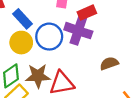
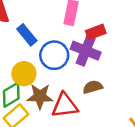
yellow circle: (21, 43) -> (24, 74), moved
brown semicircle: (109, 63) -> (93, 87), moved

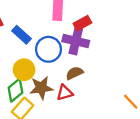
brown semicircle: (93, 87) -> (74, 73), moved
red triangle: (65, 105) -> (65, 93), size x0.7

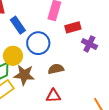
purple cross: (76, 41) -> (89, 44), moved, size x0.7
red triangle: (65, 93) -> (53, 96), moved

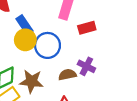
purple cross: (89, 44) -> (86, 66), moved
yellow circle: (13, 56) -> (25, 40), moved

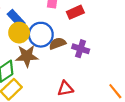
brown semicircle: (67, 75) -> (58, 43), moved
brown star: (31, 81) -> (27, 56), moved

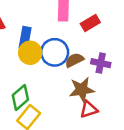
blue rectangle: (16, 19) -> (25, 38), turned 60
brown star: (27, 56) -> (82, 90), moved

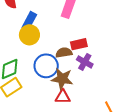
red rectangle: (90, 23) -> (79, 44), moved
blue circle: (55, 52) -> (46, 66), moved

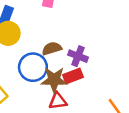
red rectangle: (79, 44) -> (73, 76), moved

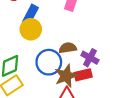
brown star: (54, 80) -> (66, 76), turned -30

